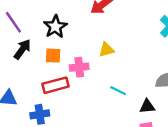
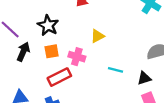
pink cross: (79, 67) -> (77, 57), turned 35

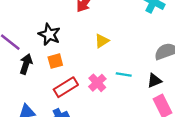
pink cross: (77, 57) -> (97, 83), moved, turned 35

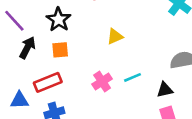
cyan line: (124, 75) -> (132, 77), turned -42
red rectangle: (66, 87) -> (48, 82), moved

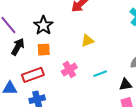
pink cross: (102, 81) -> (69, 69), moved

